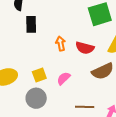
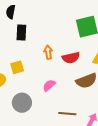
red semicircle: (85, 48) -> (71, 58), turned -30
yellow square: (39, 75) -> (17, 67), moved

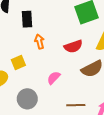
black rectangle: (21, 33) -> (27, 19), moved
orange arrow: (48, 52) -> (39, 42), moved

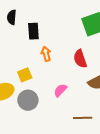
red semicircle: (73, 46) -> (80, 59), turned 90
gray circle: (27, 99) -> (28, 100), moved

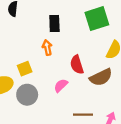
black rectangle: (33, 31) -> (54, 24), moved
red semicircle: (80, 59) -> (77, 65), moved

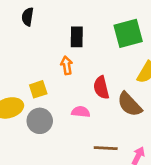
brown semicircle: (101, 77) -> (130, 104), turned 70
pink semicircle: (61, 86) -> (81, 112), turned 48

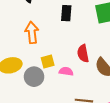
orange arrow: (67, 65) -> (32, 33), moved, size x1.5
yellow square: (38, 89) -> (48, 62), moved

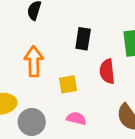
red semicircle: (83, 53) -> (107, 71), moved
yellow square: (48, 62) -> (68, 84), moved

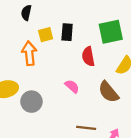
yellow square: (68, 84) -> (46, 35), moved
pink semicircle: (76, 118) -> (72, 86), moved, turned 32

